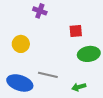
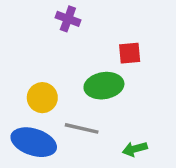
yellow circle: (21, 44) -> (42, 98), moved
green ellipse: (89, 54) -> (104, 86), moved

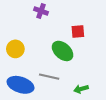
green ellipse: (104, 86) -> (63, 51), turned 50
yellow circle: (42, 98) -> (15, 49), moved

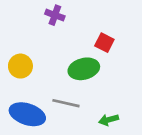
red square: (78, 31) -> (104, 43), turned 32
green ellipse: (63, 51) -> (84, 69), turned -55

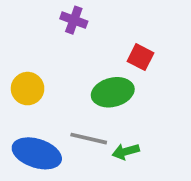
green arrow: (109, 120) -> (126, 152), moved

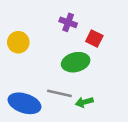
purple cross: (74, 20) -> (68, 22), moved
yellow circle: (28, 89) -> (18, 42), moved

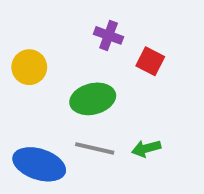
green ellipse: (76, 62) -> (93, 99), moved
green arrow: (84, 102) -> (146, 148), moved

